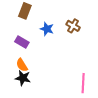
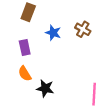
purple rectangle: (22, 42) -> (25, 47), turned 48
black star: (23, 78) -> (45, 88), moved

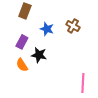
purple rectangle: (25, 47) -> (22, 42), turned 40
black star: (45, 88) -> (39, 55), moved

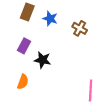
blue star: (47, 29) -> (50, 19), moved
orange semicircle: (22, 65) -> (23, 82), moved, turned -128

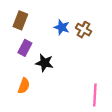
brown rectangle: (27, 12) -> (20, 20), moved
blue star: (50, 19) -> (62, 27), moved

